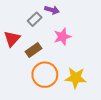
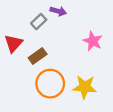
pink star: (62, 37) -> (93, 41), moved, turned -30

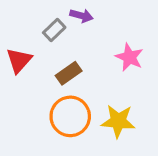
brown rectangle: (38, 56) -> (69, 73), moved

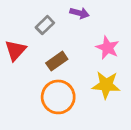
purple arrow: (81, 16) -> (79, 13), moved
yellow star: (118, 121) -> (106, 85), moved

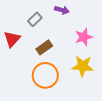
pink star: (107, 48) -> (84, 37), turned 30

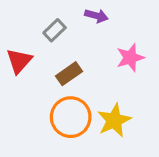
yellow star: (83, 66) -> (114, 120), moved, turned -30

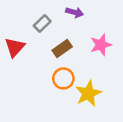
brown rectangle: (69, 74) -> (62, 49), moved
orange circle: (71, 117) -> (63, 78), moved, size x0.7

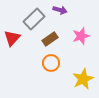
gray rectangle: (42, 24) -> (34, 19), size x1.5
yellow star: (88, 93) -> (83, 79), moved

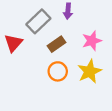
purple arrow: (60, 10) -> (68, 11), turned 80
yellow star: (83, 79) -> (90, 71), moved

